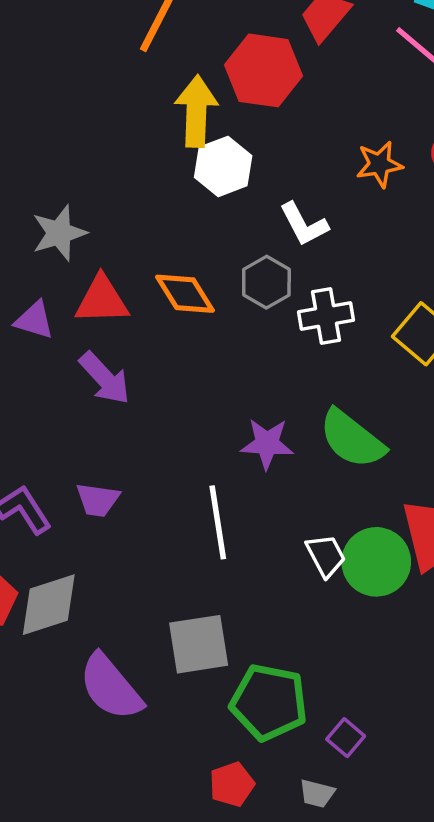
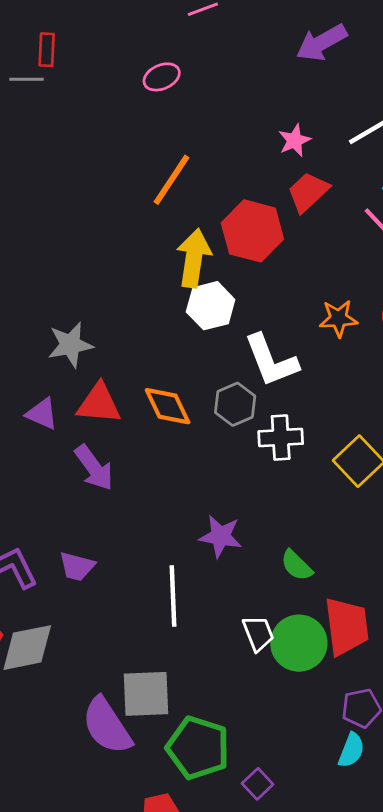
white L-shape: (304, 224) -> (271, 360), size x1.4
green semicircle: (352, 439) -> (297, 565), moved, size x0.6
purple semicircle: (111, 687) -> (107, 726), moved

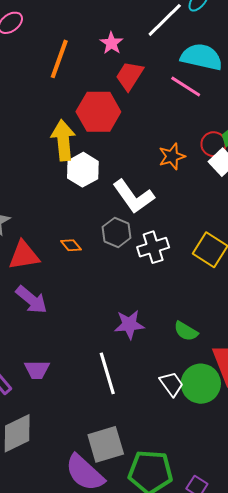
orange line: (171, 180) -> (59, 59), moved
orange diamond: (168, 406) -> (71, 245), size x0.6

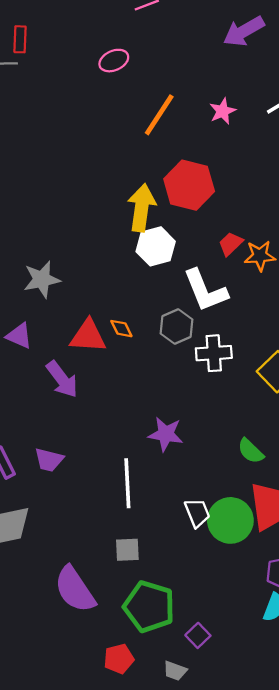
red trapezoid: (130, 76) -> (231, 244), moved, size x0.7
red triangle: (24, 255) -> (88, 336), moved
green semicircle: (186, 331) -> (251, 451), moved
gray square: (106, 444) -> (127, 550), moved, size x0.6

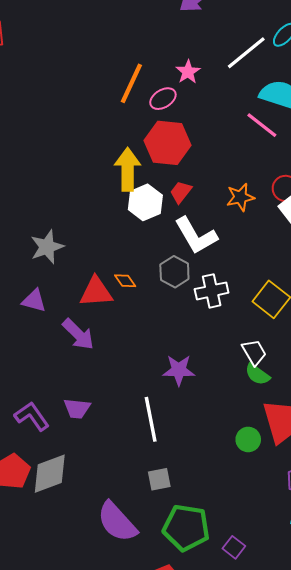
pink ellipse: (114, 61) -> (163, 99), moved
red trapezoid: (231, 244) -> (181, 192), moved
white trapezoid: (197, 513) -> (254, 352), moved
green circle: (230, 520) -> (248, 439), size x0.6

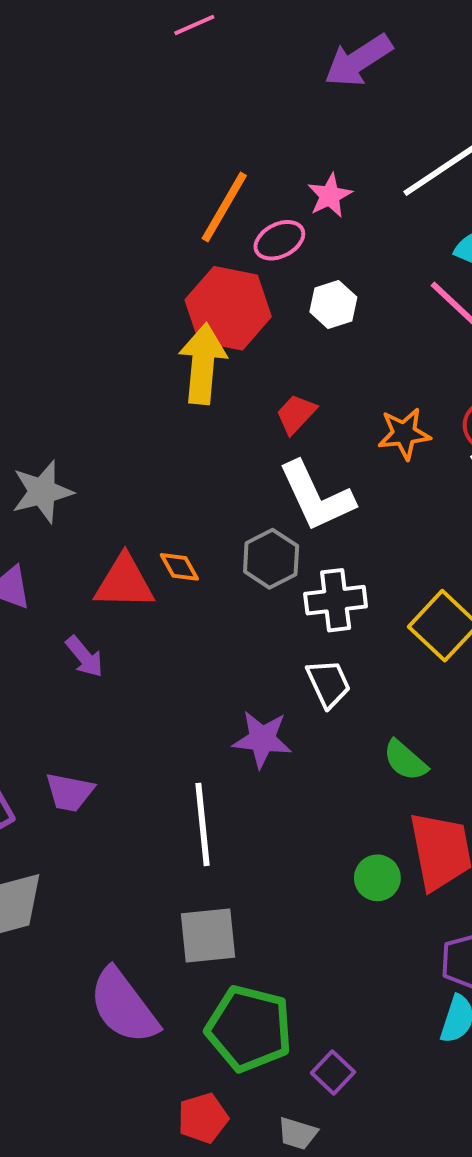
red hexagon: (167, 143) -> (228, 308), moved
white hexagon: (145, 202) -> (333, 305), moved, size x0.7
purple arrow: (78, 334) -> (85, 657), size x0.7
white trapezoid: (254, 352) -> (328, 683), moved
gray square: (159, 479) -> (208, 936), size x1.4

